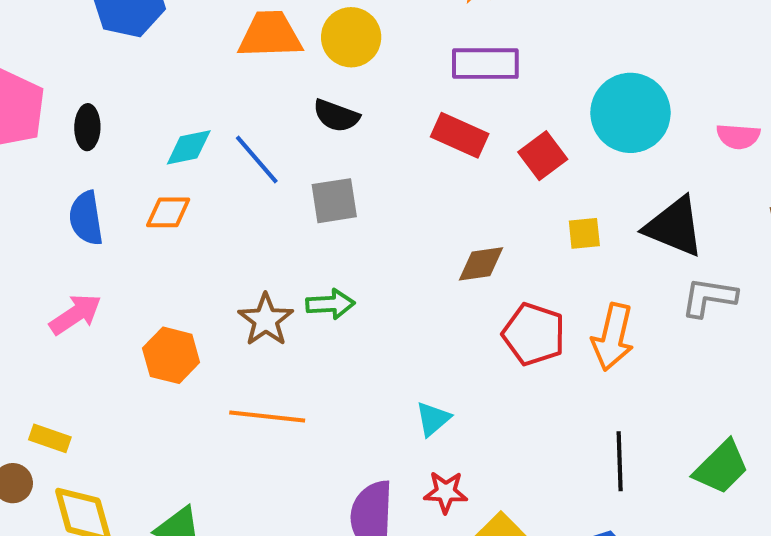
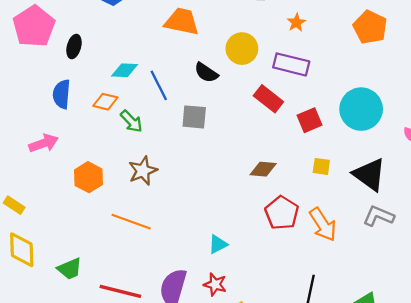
yellow circle: (351, 37) -> (242, 49), moved
green arrow: (330, 304) -> (131, 121), moved, turned 35
orange arrow: (613, 337) -> (323, 224), turned -60

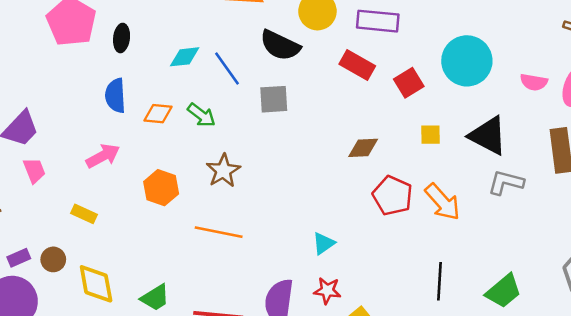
black semicircle: (206, 73) -> (280, 45), size x1.4
orange diamond: (105, 102) -> (158, 114), moved
yellow rectangle: (14, 205) -> (84, 214), moved

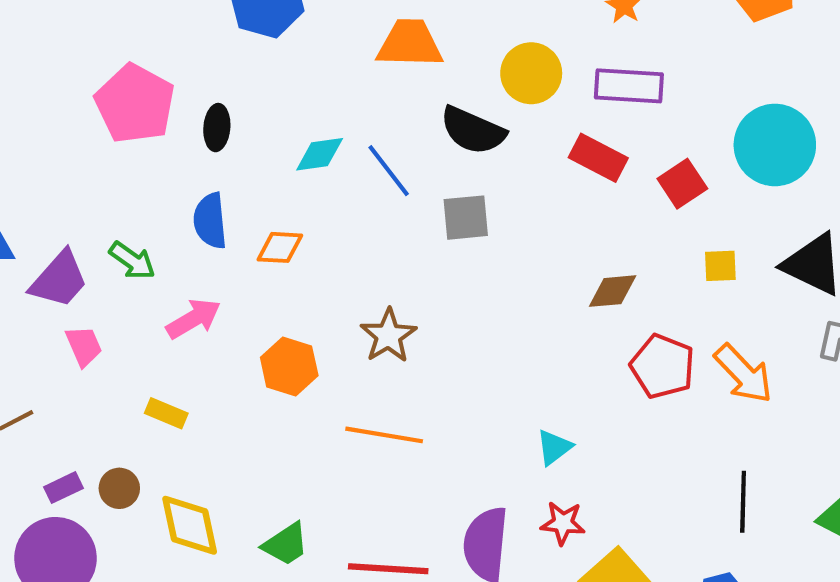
green arrow: (201, 115) -> (132, 261), moved

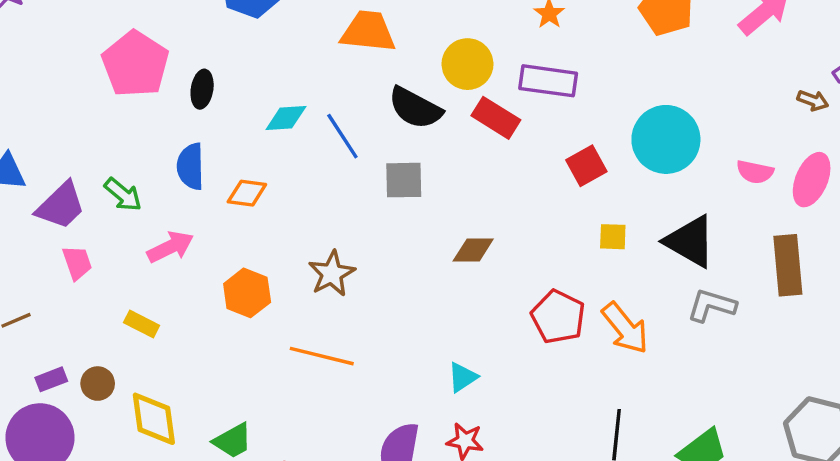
red rectangle: (598, 158) -> (496, 118), moved
brown diamond: (613, 291) -> (473, 250), moved

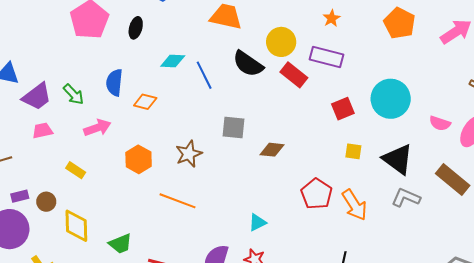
black ellipse: (202, 89) -> (136, 28), moved
gray square: (404, 180) -> (234, 127), moved
pink trapezoid: (77, 263) -> (42, 131), turned -90
brown rectangle: (788, 265) -> (453, 180), turned -52

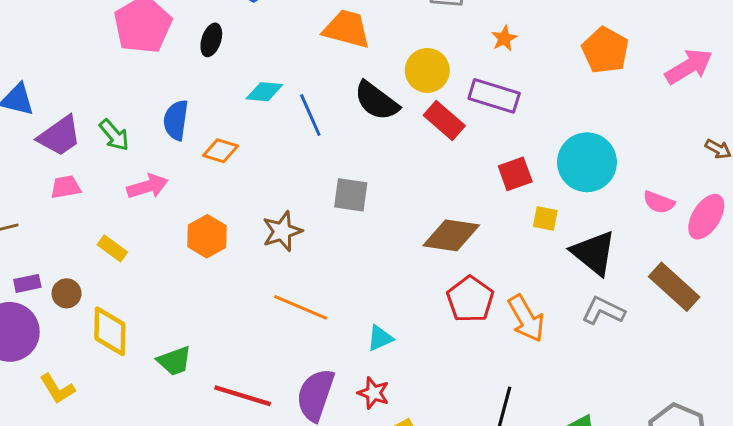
brown diamond: (272, 150) -> (451, 235), moved, size x1.5
yellow square: (353, 151) -> (545, 219), moved
orange line: (177, 201) -> (301, 307), moved

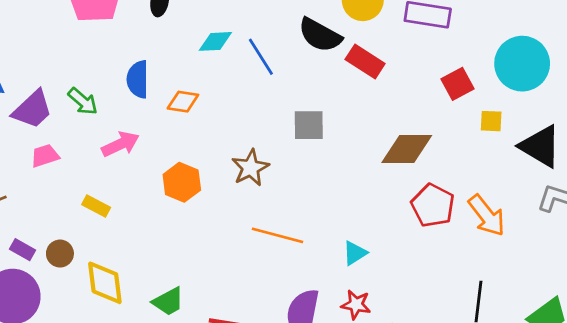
red rectangle: (444, 120) -> (365, 61), moved
purple rectangle: (27, 283) -> (22, 250), turned 50

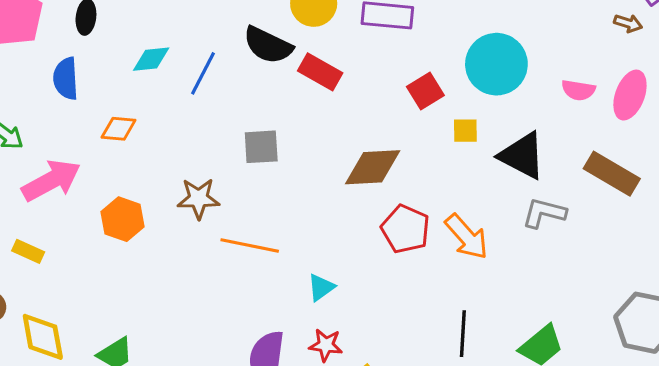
blue line: (261, 57) -> (203, 73), turned 63
blue semicircle: (138, 79) -> (66, 79), moved
pink arrow: (120, 144) -> (51, 180), size x1.4
brown star: (250, 168) -> (199, 198), turned 30
orange line: (277, 235) -> (250, 246), moved

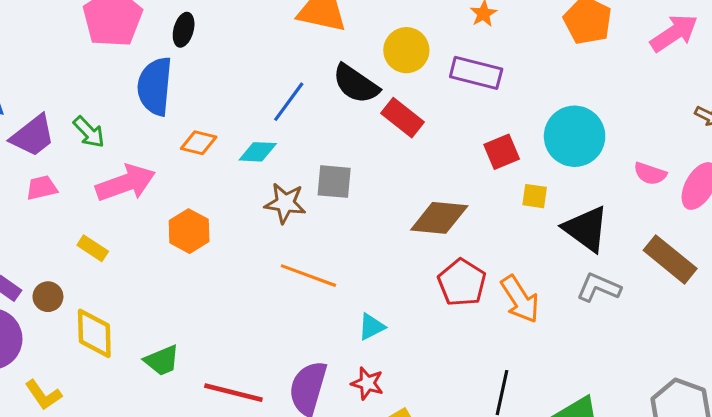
cyan diamond: (151, 59) -> (258, 152), moved
blue semicircle: (66, 79) -> (155, 86), size x1.4
brown star: (199, 198) -> (285, 203), moved

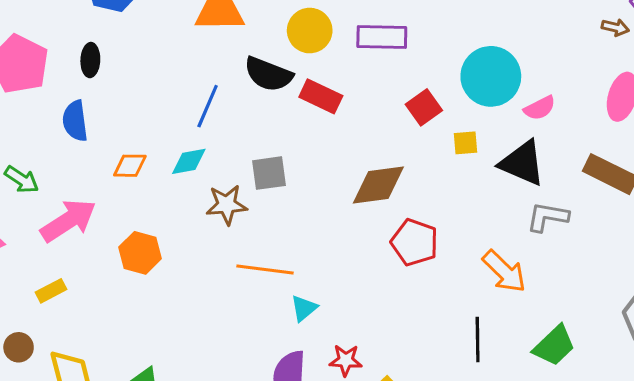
blue semicircle: (155, 86) -> (75, 121), size x0.7
pink semicircle: (650, 174) -> (540, 108), moved, turned -32
yellow rectangle: (93, 248) -> (51, 291), turned -48
orange arrow: (520, 299) -> (504, 271), moved
cyan triangle: (371, 327) -> (304, 308), moved

